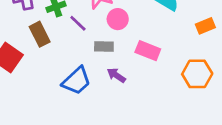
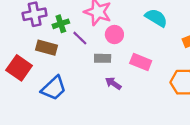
brown rectangle: (40, 34) -> (46, 48), turned -48
blue trapezoid: (77, 81) -> (54, 88), moved

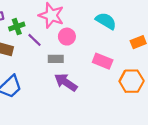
pink rectangle: (141, 62) -> (103, 61), moved
purple arrow: (113, 83) -> (66, 82), size x1.5

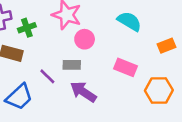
purple line: (35, 40) -> (47, 76), moved

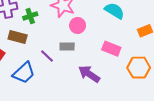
purple arrow: (83, 92) -> (89, 74), moved

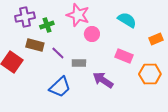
gray rectangle: (67, 47) -> (79, 63), moved
purple line: (47, 56) -> (58, 53), moved
blue trapezoid: (24, 73) -> (60, 87), moved

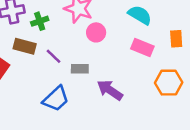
orange rectangle: (156, 39) -> (176, 39), turned -72
pink rectangle: (124, 56) -> (142, 47), moved

